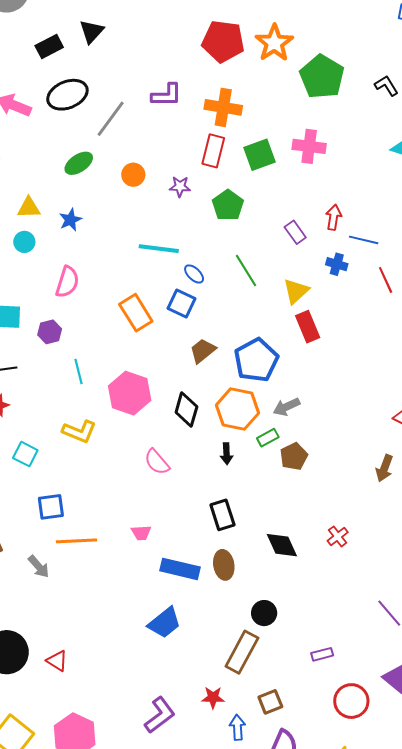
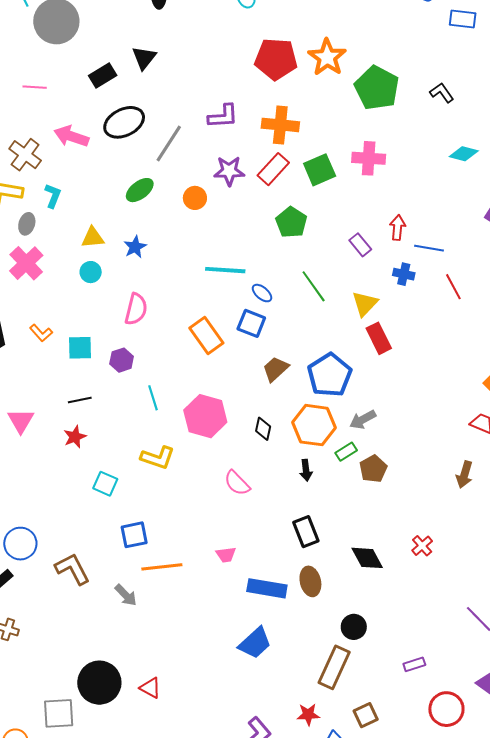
red rectangle: (213, 151) -> (273, 169), turned 32
purple star: (180, 187) -> (229, 171), moved, size x1.4
black diamond: (186, 409) -> (263, 429), size x0.7

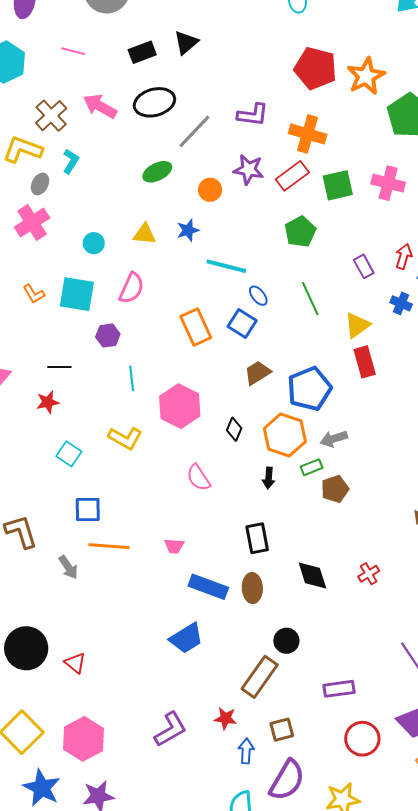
yellow triangle: (93, 238) -> (145, 234), moved
blue star: (135, 247) -> (188, 230), moved
cyan square: (80, 348) -> (77, 294), moved, size x1.4
purple rectangle: (414, 664) -> (339, 689), size x1.4

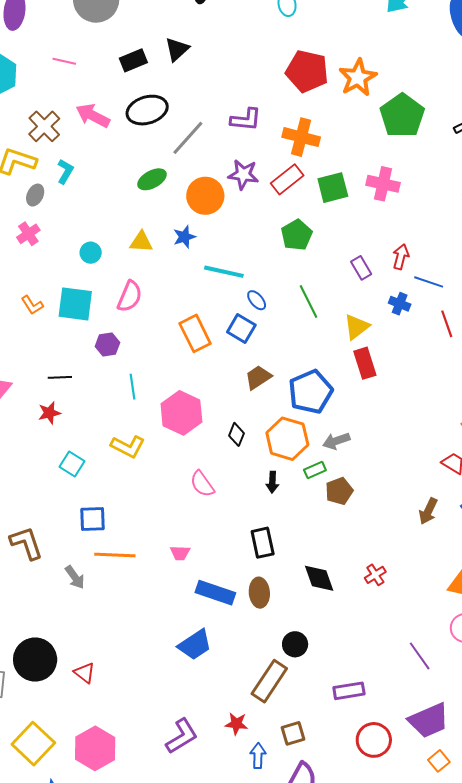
orange circle: (210, 190) -> (205, 196), size x1.6
pink cross: (32, 223) -> (28, 234), size x0.7

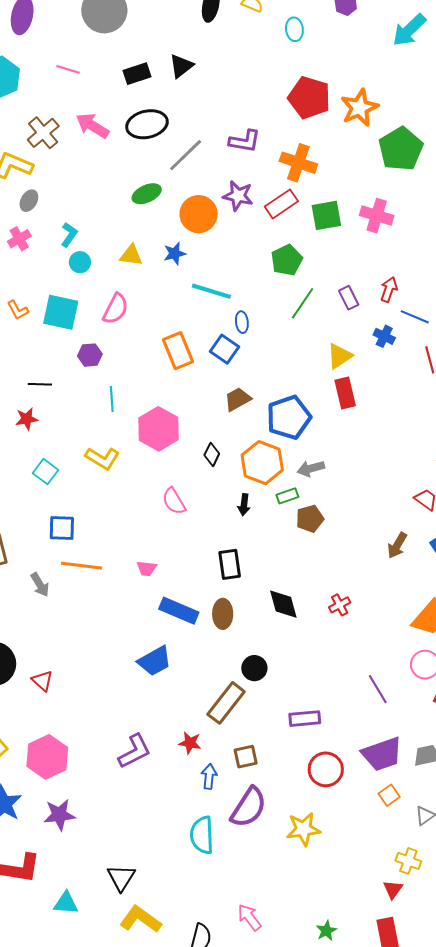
cyan L-shape: (65, 171) -> (69, 235), moved
blue ellipse: (257, 300) -> (242, 322), turned 30
green line: (309, 302) -> (303, 303), moved, turned 56

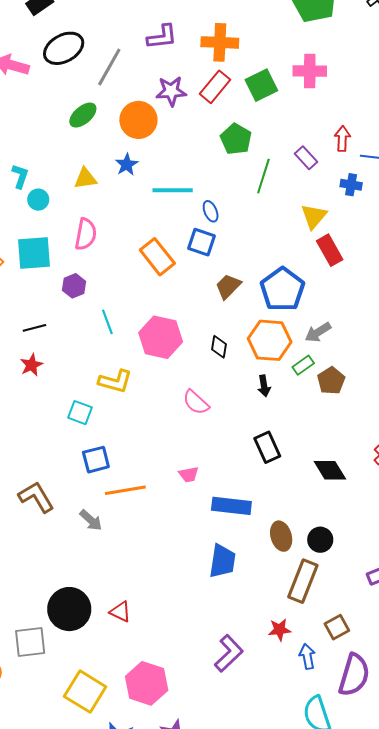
cyan square: (46, 472) -> (80, 413), moved
brown ellipse: (223, 614) -> (281, 536), moved
blue trapezoid: (155, 661) -> (222, 561), turned -36

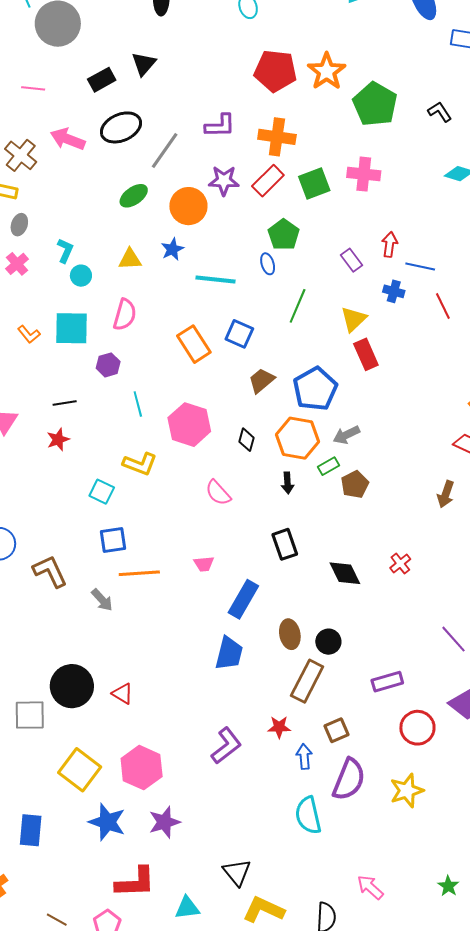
green line: (263, 176) -> (298, 306), moved
blue ellipse: (211, 211) -> (268, 264), moved
blue rectangle: (231, 506) -> (243, 599), turned -72

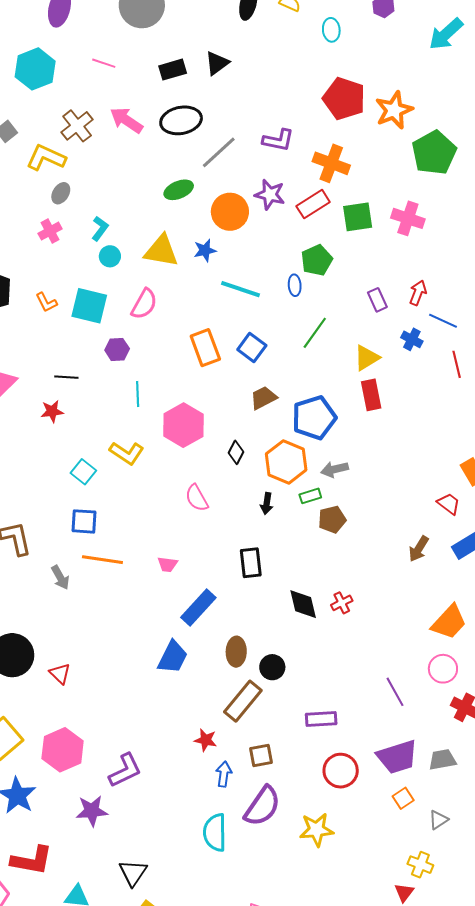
yellow triangle: (130, 259) -> (161, 251), size x1.5
red cross: (400, 563) -> (342, 603), moved
purple L-shape: (226, 746) -> (125, 770), moved
purple star: (164, 822) -> (92, 811), moved

